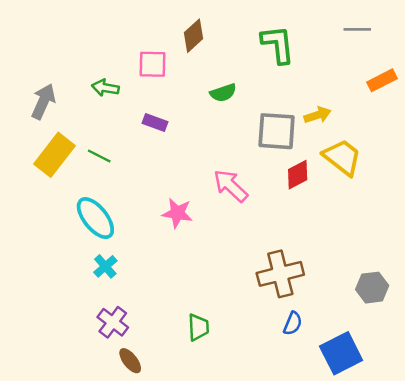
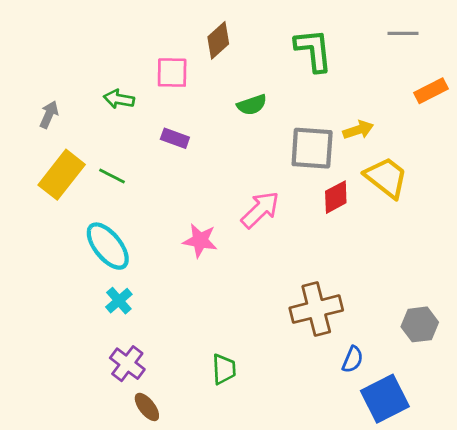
gray arrow: (43, 101) -> (49, 115), size x0.7
pink arrow: (231, 186) -> (260, 210), turned 93
blue semicircle: (293, 323) -> (353, 359), moved

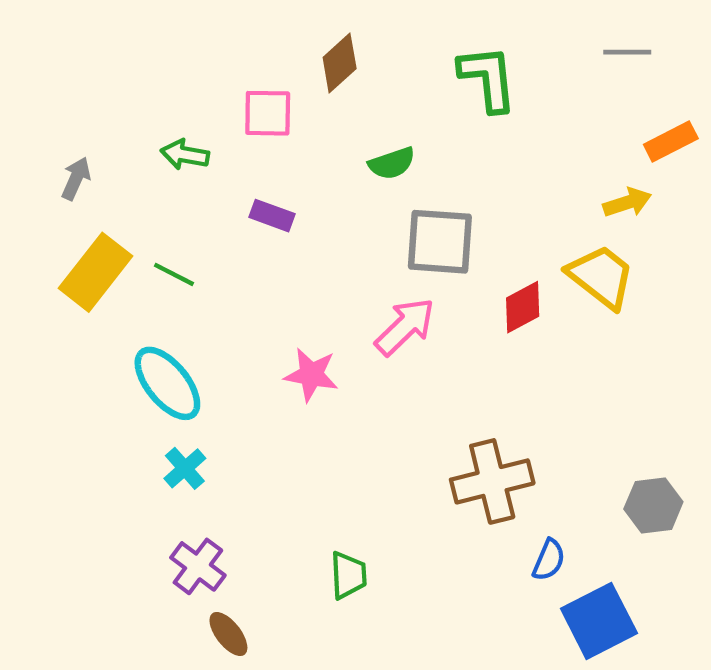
yellow arrow: (358, 130) -> (627, 202), moved
gray square: (312, 148) -> (440, 242), moved

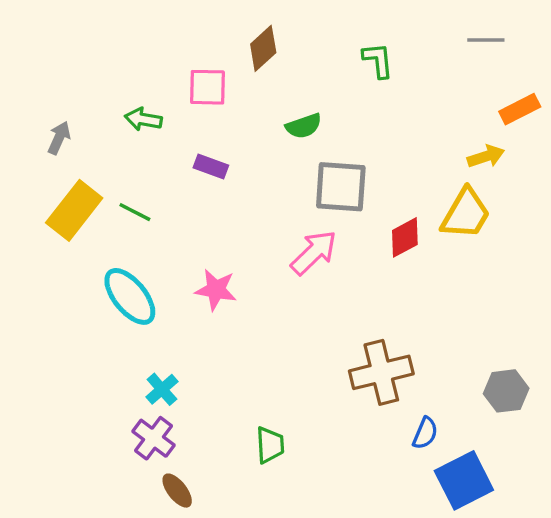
green L-shape: (488, 78) -> (378, 60), size x0.7
yellow trapezoid: (601, 277) -> (466, 214), turned 82
pink star: (311, 375) -> (216, 290), moved
cyan cross: (185, 468) -> (162, 389), moved

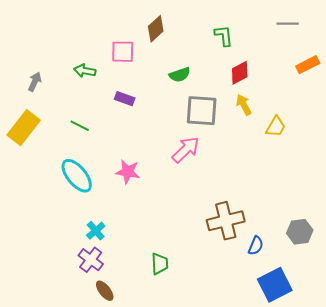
yellow arrow: (486, 156) -> (244, 105), moved, turned -100
yellow rectangle: (74, 210) -> (24, 128), moved
yellow trapezoid: (466, 214) -> (276, 127), size x0.7
red diamond: (405, 237) -> (240, 73), moved
blue semicircle: (425, 433) -> (256, 246), moved

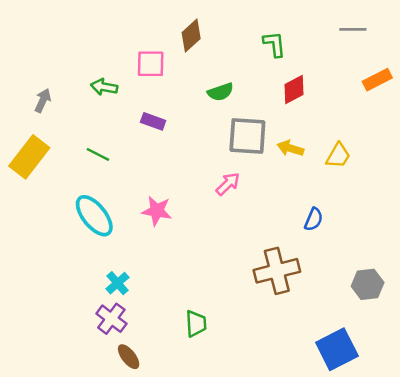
yellow arrow: (244, 105) -> (290, 148), moved, turned -45
pink arrow: (186, 150) -> (228, 184), size x0.7
blue semicircle: (256, 246) -> (314, 219), moved

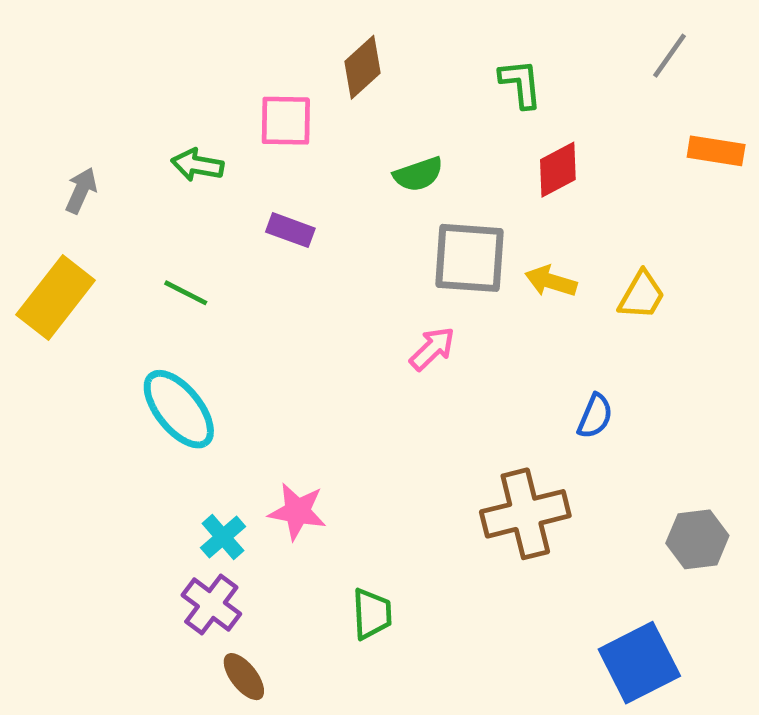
gray line: (353, 29) -> (670, 56), turned -55
orange rectangle: (377, 80) -> (716, 151), turned 36
pink star: (157, 211) -> (297, 511), moved

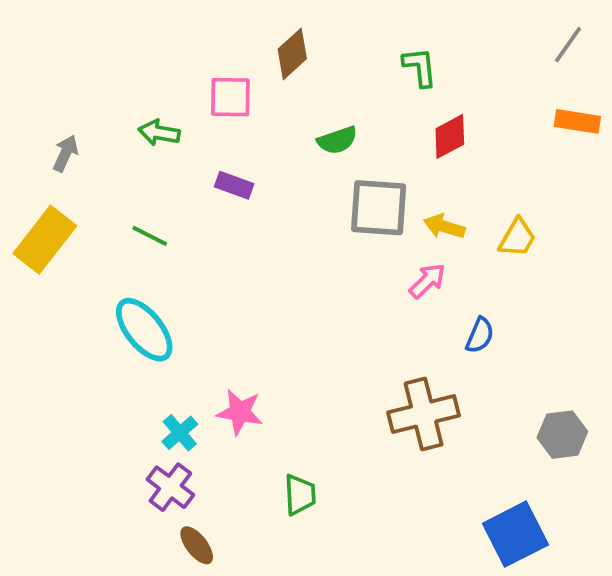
gray line: (670, 56) -> (568, 45), moved
pink arrow: (432, 349) -> (427, 281), moved

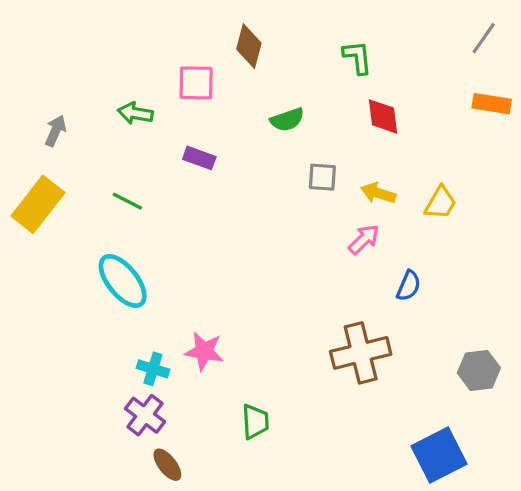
brown diamond: (292, 54) -> (249, 46), turned -33
red diamond: (450, 136) -> (383, 116), turned -69
gray square: (379, 208) -> (322, 177), size x0.6
cyan cross: (180, 433) -> (153, 369), turned -32

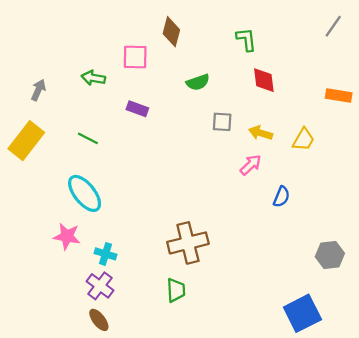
orange rectangle: (492, 104) -> (339, 96), moved
pink star: (204, 351) -> (67, 236), moved
brown cross: (361, 353) -> (188, 243), moved
brown ellipse: (167, 465) -> (99, 320), moved

